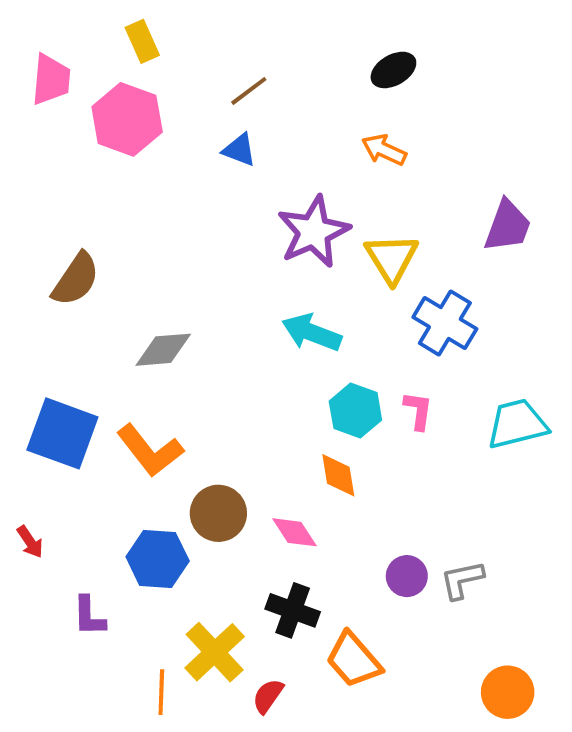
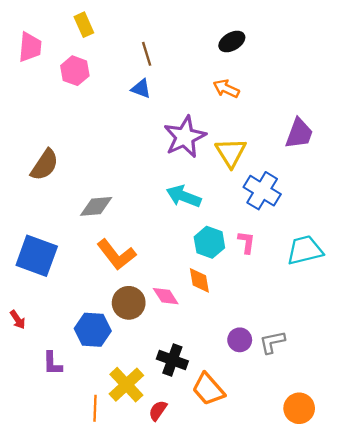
brown line: (249, 91) -> (147, 54), turned -70
pink hexagon: (127, 119) -> (75, 71), size x0.7
orange L-shape: (150, 451) -> (116, 255), moved
pink diamond: (295, 532) -> (166, 296), moved

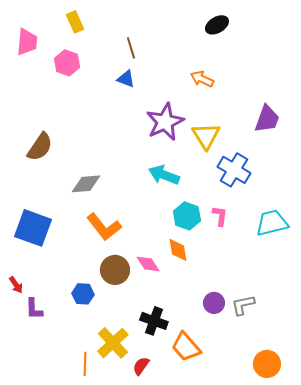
black ellipse: (232, 42) -> (217, 25), moved
blue hexagon: (93, 330) -> (83, 294), size x0.7
purple L-shape: (52, 363) -> (34, 309), moved

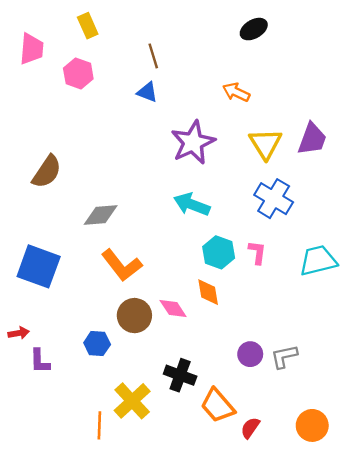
yellow triangle: (206, 136) -> (265, 144), moved
red arrow: (16, 285) -> (19, 333), turned -66
red semicircle: (141, 366) -> (250, 428), moved

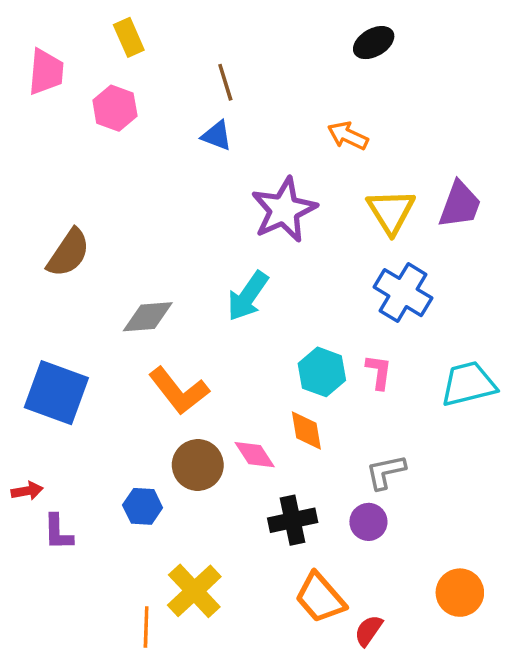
cyan arrow: (192, 204) -> (248, 296), moved, turned -76
gray L-shape: (284, 356) -> (386, 472), moved
black cross: (180, 375) -> (293, 520), moved, turned -32
orange circle: (312, 425) -> (460, 593), moved

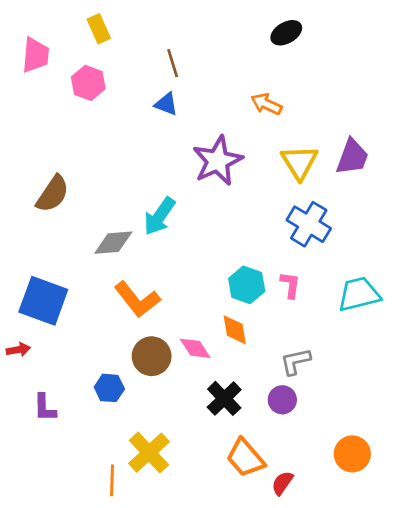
cyan arrow: (248, 296) -> (160, 216), moved
red arrow: (27, 491) -> (18, 350), moved
black cross: (293, 520) -> (224, 398), turned -32

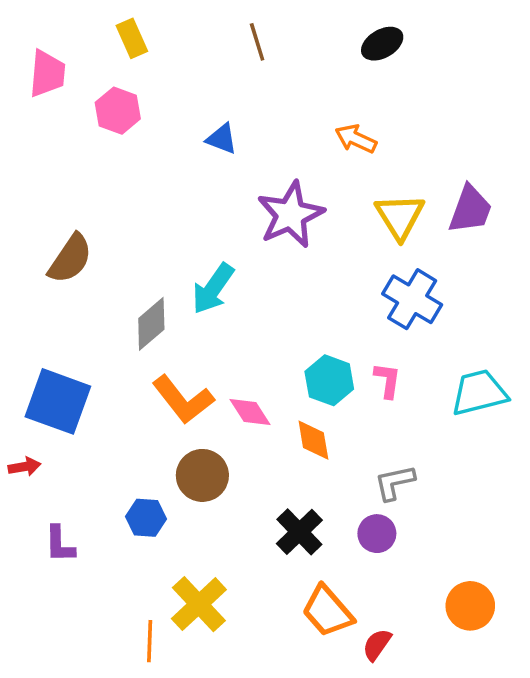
brown line: (173, 63) -> (257, 42), moved
gray diamond: (113, 243) -> (151, 324), turned -36
pink diamond: (195, 348) -> (250, 412), moved

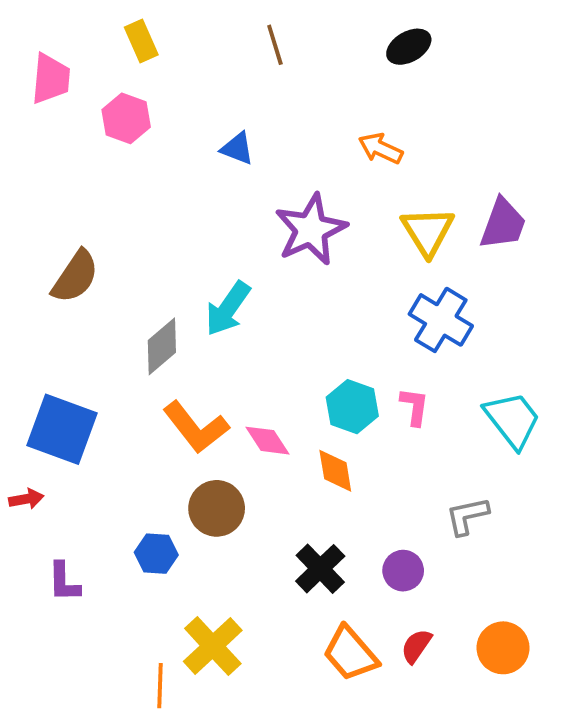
cyan trapezoid: (479, 393) -> (512, 420), turned 66
gray L-shape: (395, 482) -> (467, 516), moved
red semicircle: (377, 645) -> (416, 646), moved

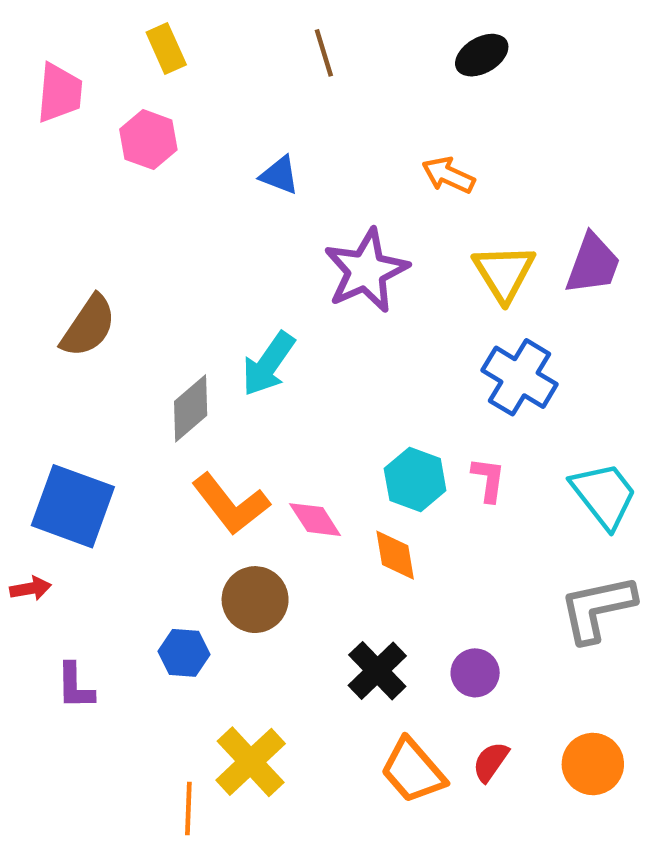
gray L-shape: (467, 516) -> (597, 608), moved, size x1.5

